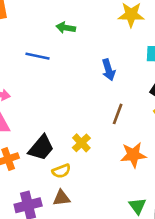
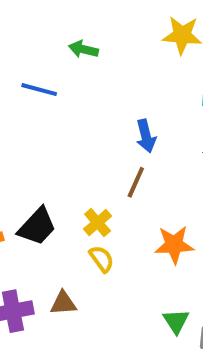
blue arrow: (108, 70) -> (146, 136), moved
brown line: (118, 114) -> (136, 182), moved
yellow semicircle: (61, 171) -> (102, 259), moved, turned -108

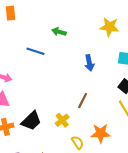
blue arrow: (146, 136) -> (89, 63), moved
yellow semicircle: (102, 259) -> (78, 142), moved

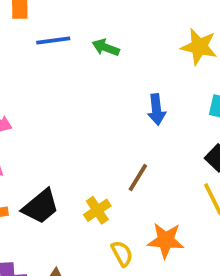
blue line: (35, 51) -> (53, 41), moved, turned -30

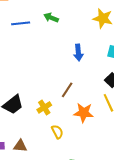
blue line: (53, 41) -> (21, 23), moved
orange star: (166, 240) -> (84, 113), moved

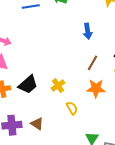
brown line: (67, 90) -> (92, 63), moved
brown triangle: (20, 146) -> (37, 124), turned 32

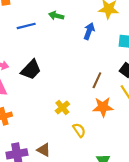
blue arrow: (88, 31) -> (89, 31), moved, turned -147
black trapezoid: (28, 85) -> (31, 70), moved

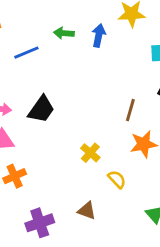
blue arrow: (89, 31) -> (99, 36), moved
brown triangle: (44, 150) -> (87, 211), moved

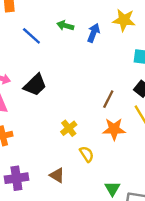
blue line: (26, 53) -> (31, 36), turned 54

